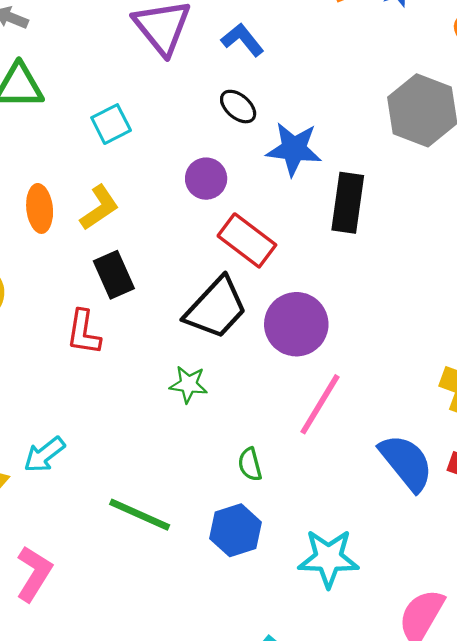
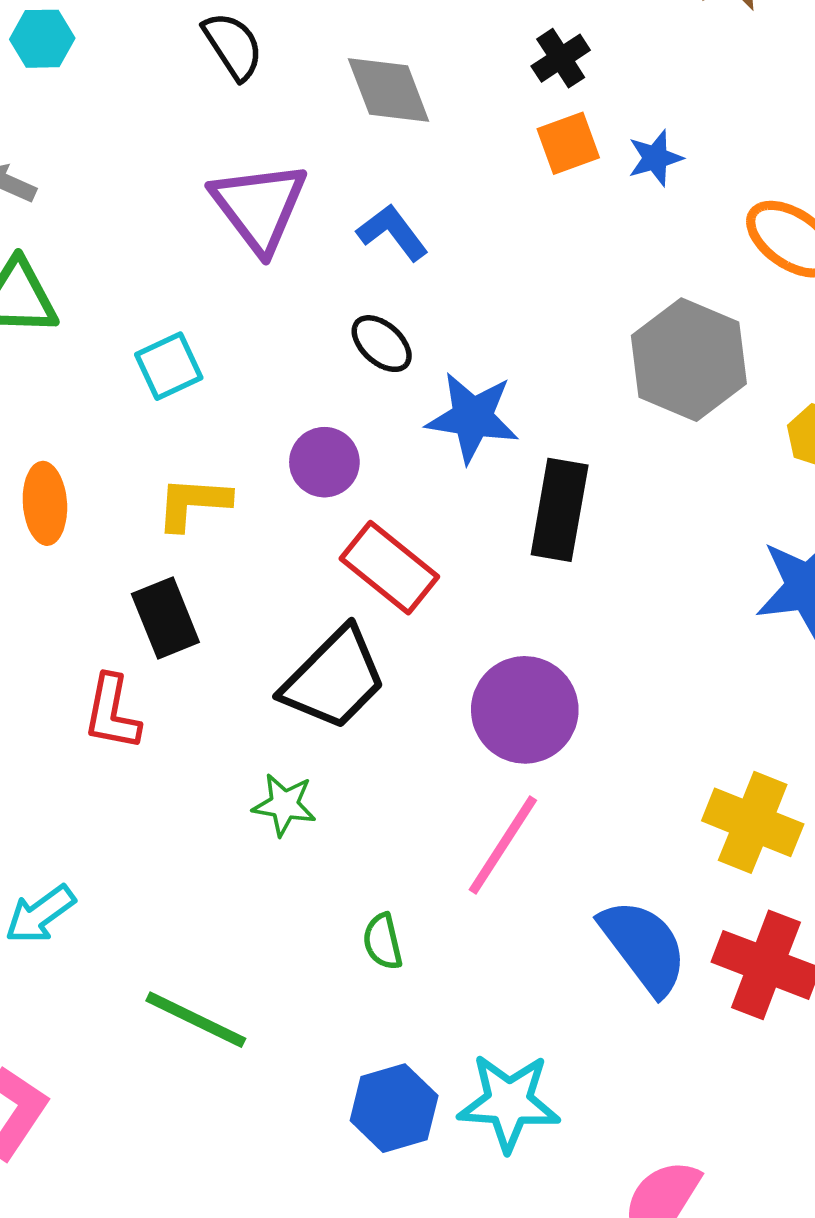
yellow L-shape: (99, 208) -> (193, 503), moved, turned -144
purple circle: (296, 324) -> (525, 710), moved
blue hexagon: (235, 530) -> (394, 1108), moved

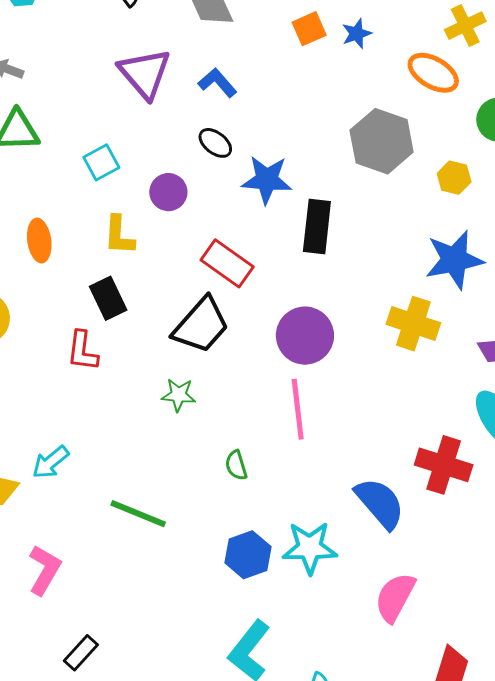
purple circle: (324, 462) -> (168, 192), moved
yellow L-shape: (193, 503) -> (119, 235), turned -87
yellow cross: (753, 822) -> (413, 324), moved
pink line: (503, 845) -> (298, 409), turned -36
blue semicircle: (644, 947) -> (380, 503), moved

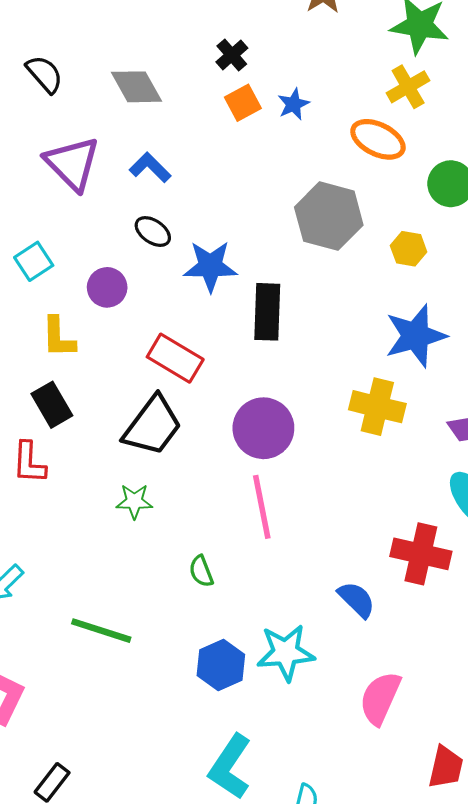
blue semicircle: (380, 503) -> (357, 600), size x0.7

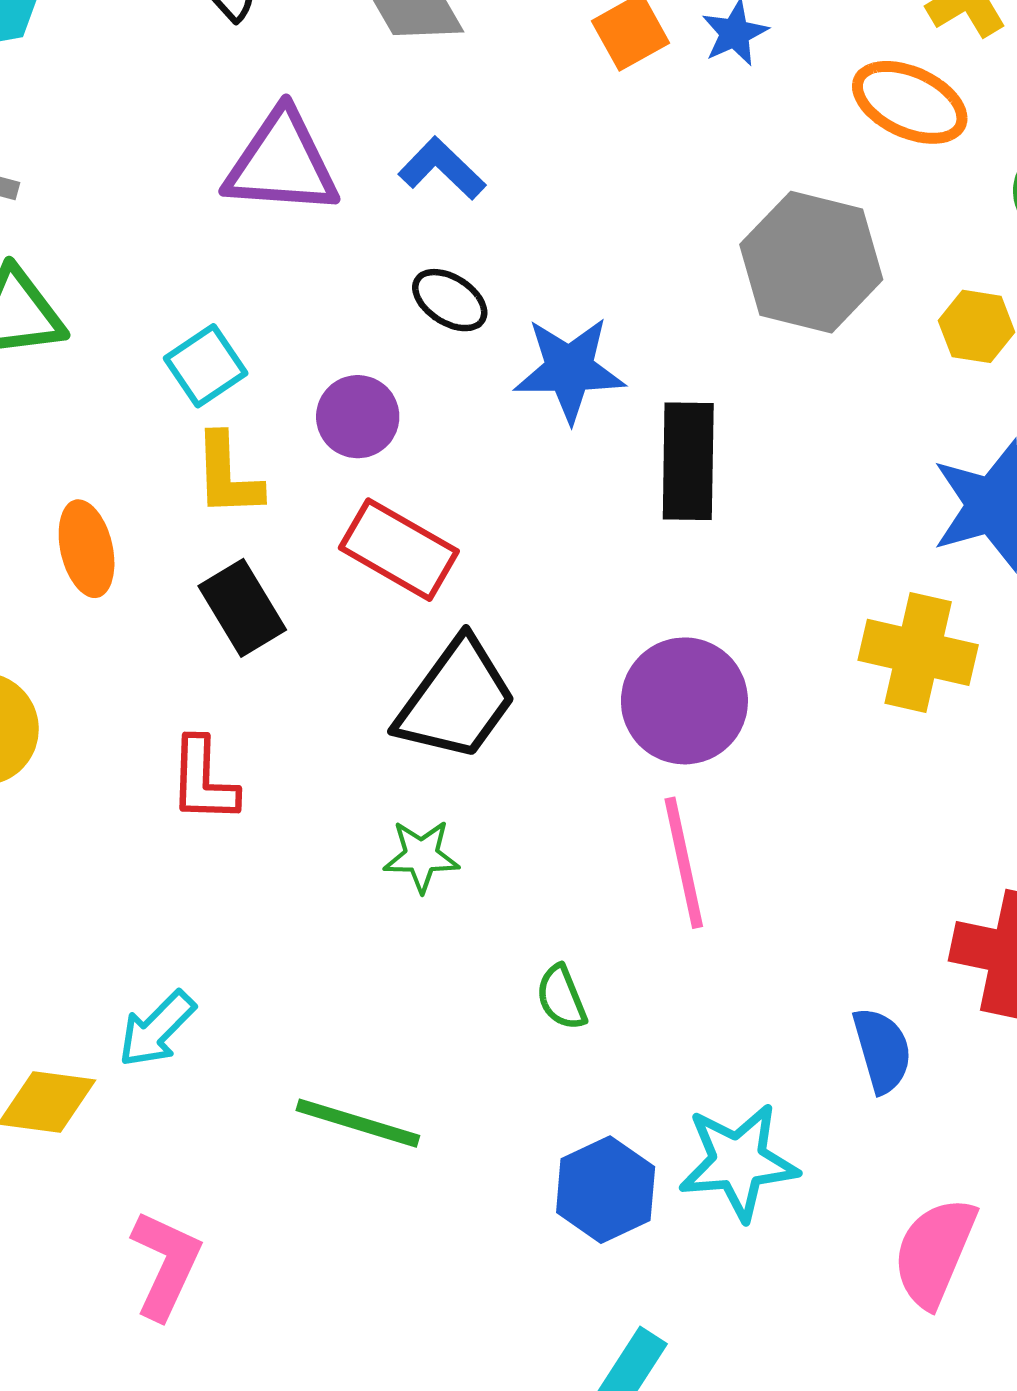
purple triangle: (72, 164) -> (282, 163), turned -40
yellow L-shape: (58, 337) -> (228, 475), moved
red rectangle: (175, 358) -> (399, 550), moved
black rectangle: (52, 405) -> (242, 608), moved
blue semicircle: (357, 600) -> (882, 1050), turned 30

